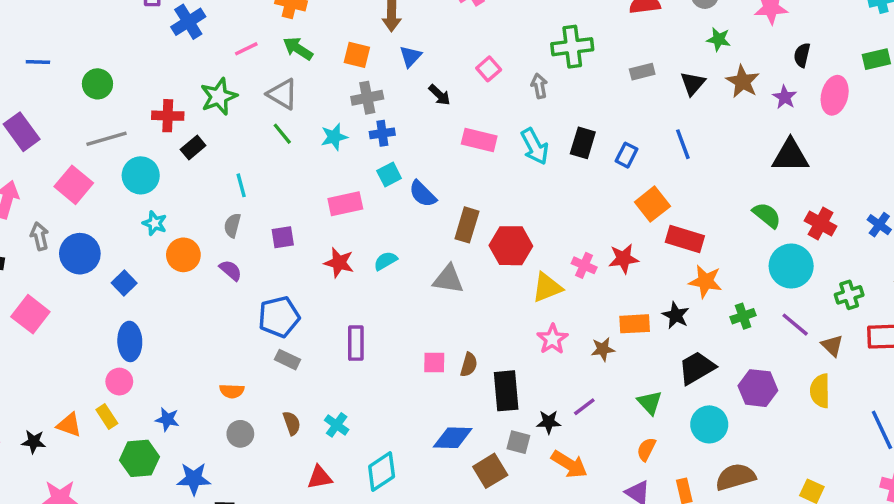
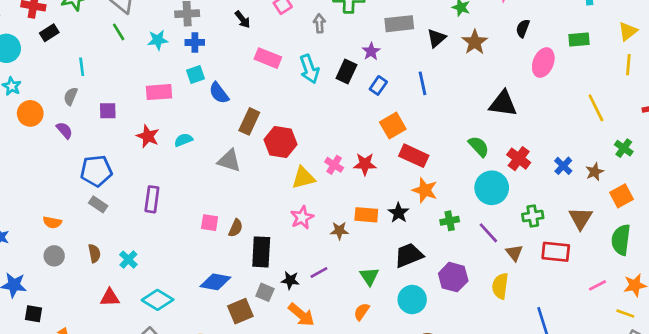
gray rectangle: (642, 72) -> (399, 24), size x1.5
purple star: (785, 97) -> (371, 51), moved
cyan diamond: (382, 472) -> (158, 300), turned 56

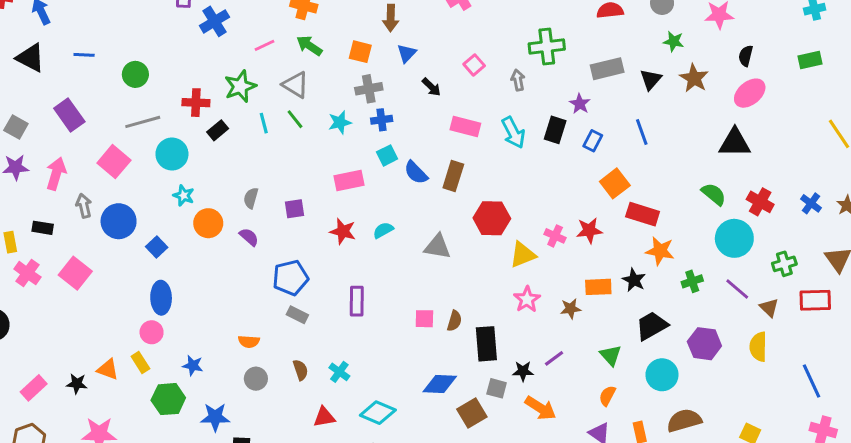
pink ellipse: (543, 62) -> (750, 93), moved, turned 36
cyan line: (82, 67) -> (264, 123), moved
brown rectangle: (249, 121) -> (453, 176), moved

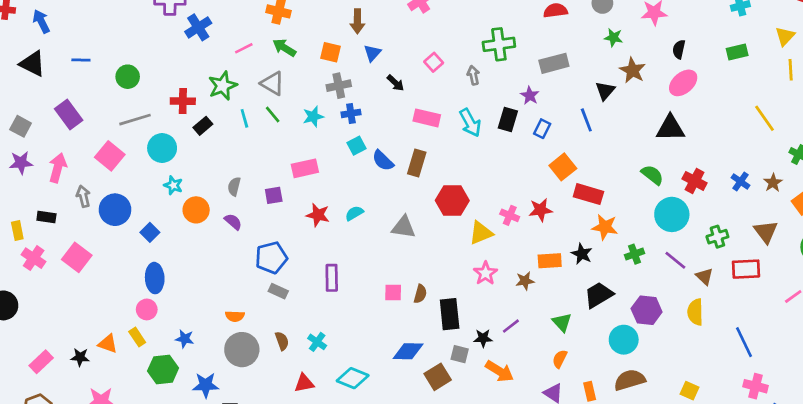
black triangle: (651, 79) -> (605, 91), moved
pink rectangle: (349, 180) -> (305, 168), moved
cyan circle: (662, 375) -> (624, 340), moved
gray circle: (256, 379) -> (242, 350), size x1.6

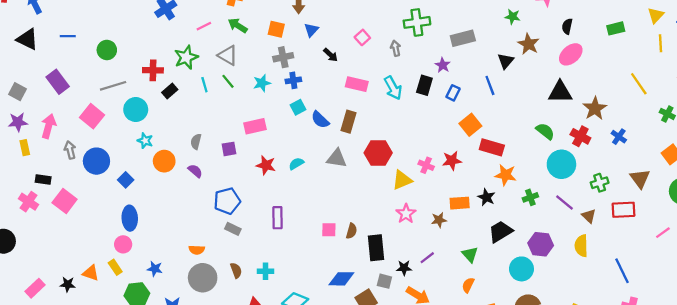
brown star: (773, 183) -> (595, 108), moved, size x1.5
black rectangle: (46, 217) -> (43, 179), moved
gray triangle: (404, 227) -> (337, 158), moved
yellow rectangle: (17, 230) -> (25, 148), moved
cyan cross: (317, 342) -> (265, 271), turned -35

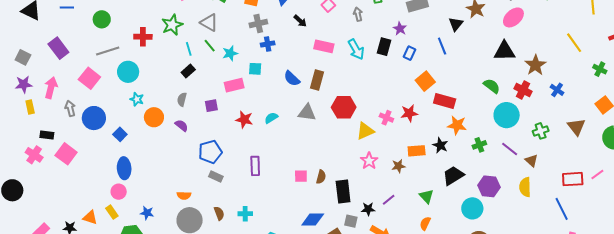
cyan star: (262, 83) -> (230, 53), moved
black rectangle: (170, 91) -> (188, 71), moved
cyan square: (298, 107) -> (255, 69), moved, turned 32
red rectangle: (623, 210) -> (573, 179), moved

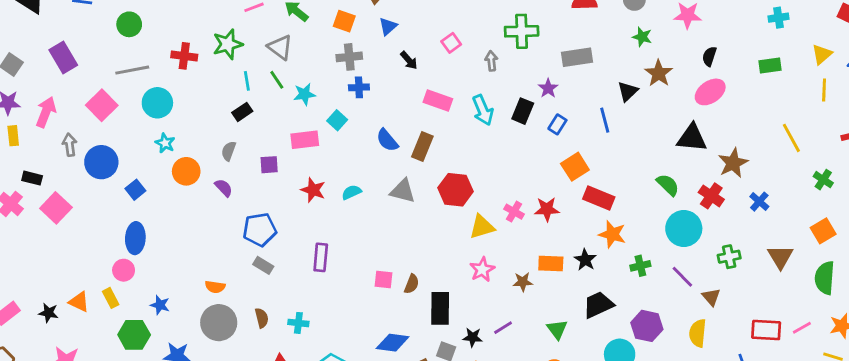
cyan square: (255, 69) -> (337, 120), turned 32

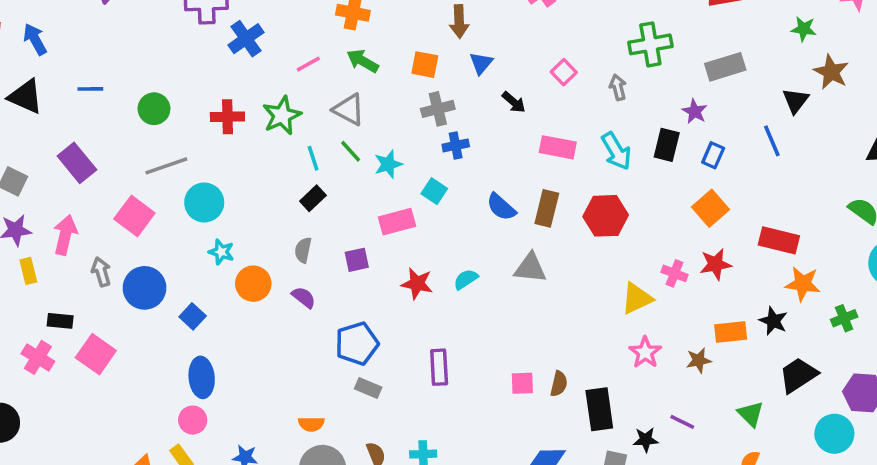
red cross: (184, 56) -> (227, 117), moved
orange square: (575, 167) -> (711, 208), moved
red hexagon: (455, 190) -> (606, 216), moved
purple line: (503, 328) -> (682, 422), turned 66

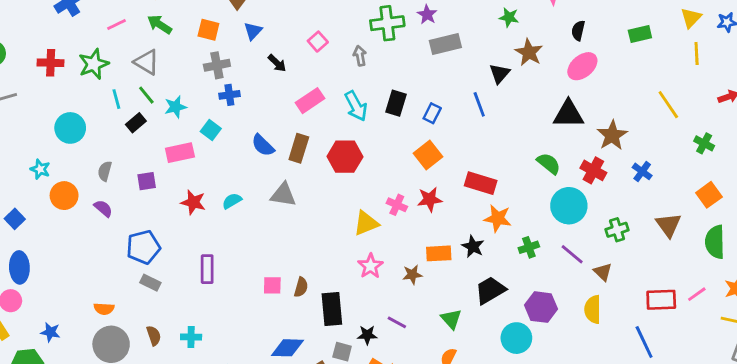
purple star: (695, 111) -> (427, 15), moved
pink rectangle: (558, 147) -> (310, 101), turned -48
black rectangle: (313, 198) -> (136, 123), moved
cyan circle: (204, 203) -> (70, 128), moved

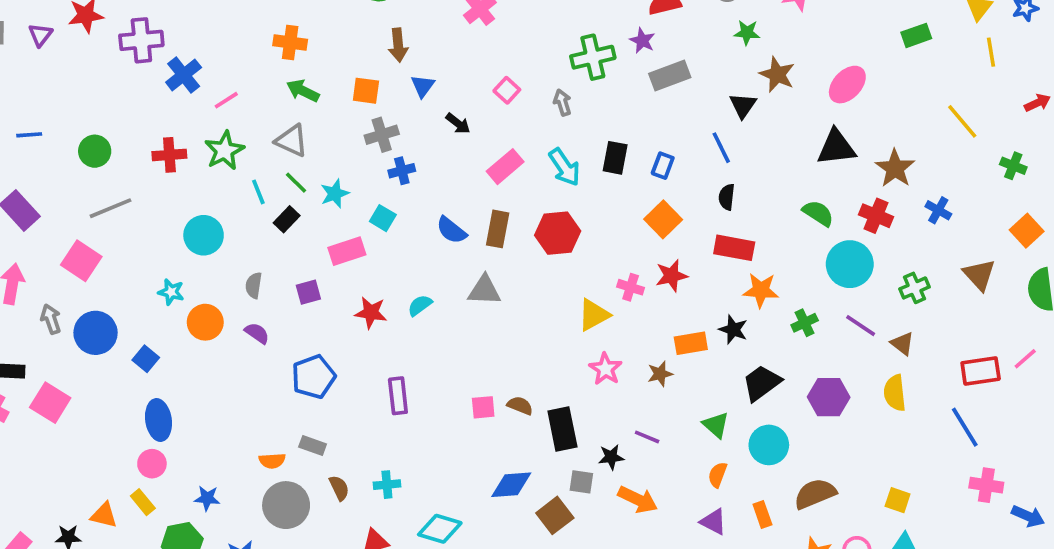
pink line: (117, 25) -> (226, 100), moved
black semicircle: (578, 31) -> (727, 197), moved
gray rectangle: (150, 283) -> (313, 446), moved
brown semicircle: (301, 287) -> (520, 406), turned -78
cyan circle: (516, 338) -> (769, 445), moved

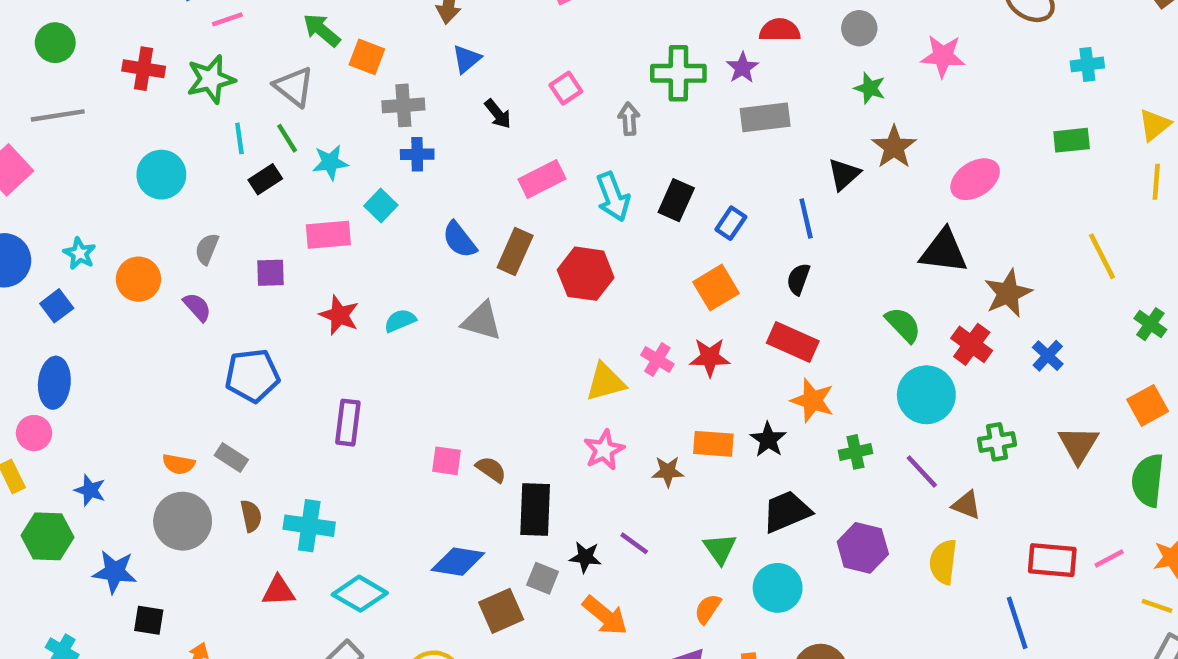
orange square: (366, 91) -> (367, 57), moved
cyan star: (171, 292) -> (79, 253), moved
brown triangle: (902, 344) -> (966, 505), turned -30
cyan cross: (387, 485) -> (309, 526), size x1.5

